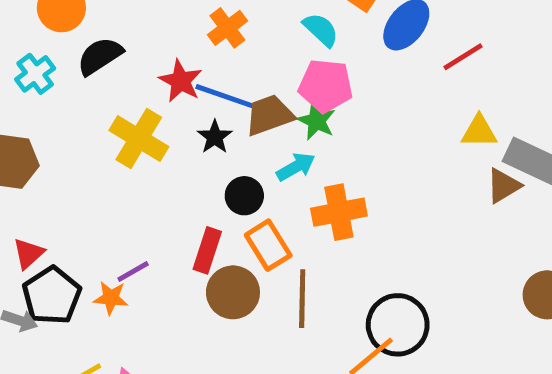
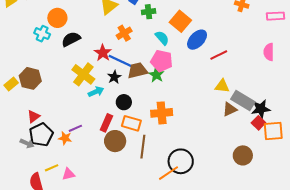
cyan cross: (35, 74) -> (42, 34), moved, turned -35
cyan arrow: (296, 167) -> (96, 92), moved
orange rectangle: (268, 245) -> (131, 123), turned -48

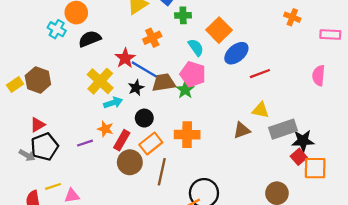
gray rectangle: (243, 100) -> (283, 129), turned -55
brown triangle: (230, 109) -> (242, 130), moved
orange rectangle: (131, 123) -> (151, 143), turned -60
orange star: (65, 138) -> (105, 129), moved

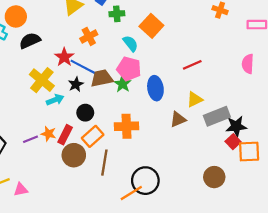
blue ellipse: (236, 53) -> (155, 88), moved, turned -55
yellow triangle: (261, 110) -> (195, 99), turned -35
orange star: (105, 129) -> (49, 134), moved

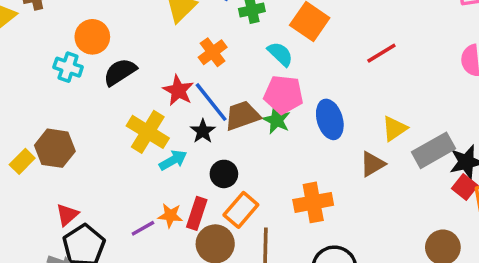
red line: (192, 65) -> (381, 53), moved
blue line: (84, 67) -> (211, 102), turned 32
orange cross: (127, 126) -> (313, 202), moved

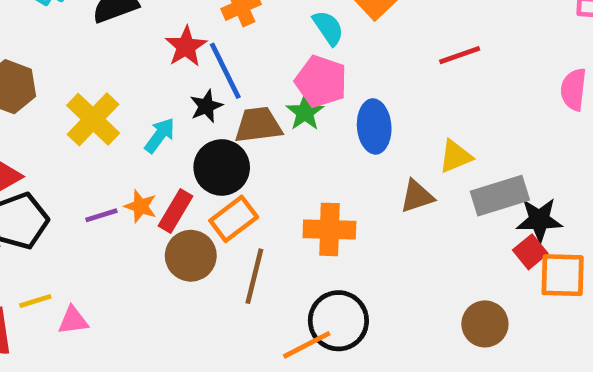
brown trapezoid: (242, 116) -> (258, 125), moved
yellow cross: (148, 132) -> (93, 119), moved
cyan arrow: (173, 160) -> (160, 135), turned -36
black circle: (224, 174) -> (222, 167), size x1.5

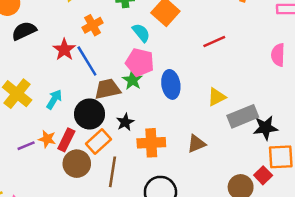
black star: (206, 106) -> (125, 122), moved
brown triangle: (417, 196) -> (196, 144), moved
red square: (530, 252) -> (263, 175), moved

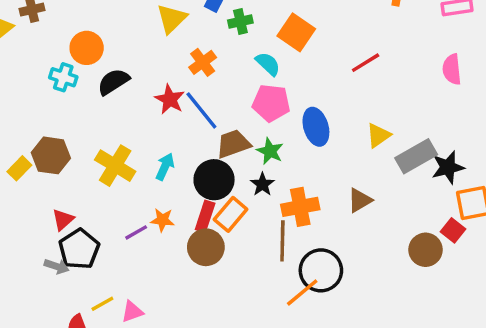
green star: (132, 80) -> (270, 151), moved
red rectangle: (66, 140) -> (205, 216), moved
brown line: (112, 172) -> (282, 241), moved

